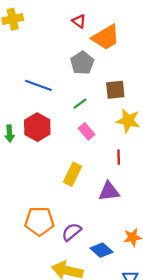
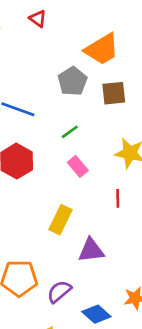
red triangle: (79, 21) -> (38, 19), moved
brown square: (115, 90) -> (114, 93), moved
purple triangle: (109, 191) -> (91, 250), moved

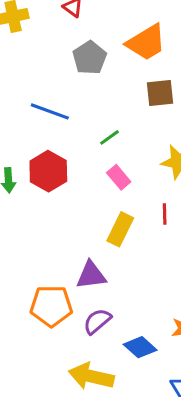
gray pentagon: (72, 81) -> (90, 58), moved
yellow rectangle: (60, 220) -> (120, 229), moved
purple triangle: (91, 250) -> (91, 275), moved

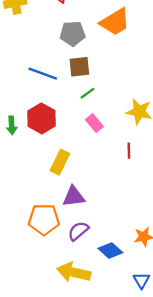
gray pentagon: (90, 58) -> (73, 33), turned 30
brown square: (160, 93) -> (79, 67), moved
yellow rectangle: (120, 229) -> (60, 162), moved

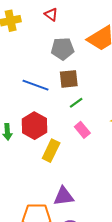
yellow rectangle: (60, 162) -> (51, 151), moved

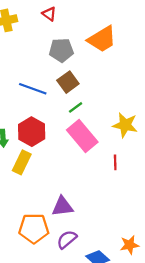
brown square: (69, 79) -> (68, 82), turned -30
pink rectangle: (82, 130) -> (82, 136), size x1.8
yellow rectangle: (51, 151) -> (22, 162), moved

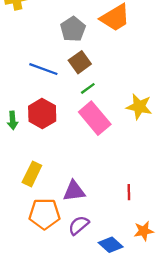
gray pentagon: (61, 50) -> (73, 29), turned -30
yellow rectangle: (22, 162) -> (32, 174), moved
red line: (115, 162) -> (129, 192), moved

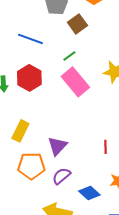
brown square: (80, 62) -> (77, 24), moved
purple triangle: (74, 191) -> (57, 146), turned -40

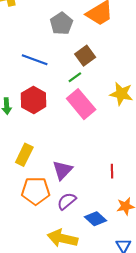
brown square: (77, 24) -> (85, 56), moved

